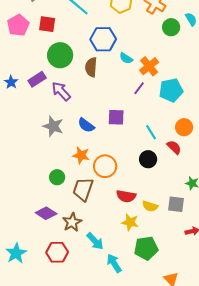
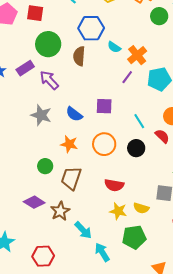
orange circle: (105, 166) -> (104, 144), moved
yellow semicircle: (150, 206) -> (141, 208), moved
red hexagon: (57, 252) -> (43, 256), moved

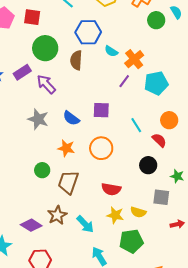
black circle: (136, 148) -> (148, 165), moved
purple diamond: (34, 202) -> (31, 225), moved
cyan arrow: (83, 230) -> (85, 224), moved

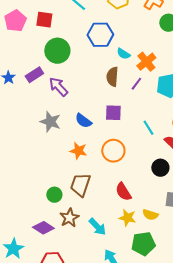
brown semicircle: (76, 60) -> (112, 77), moved
green circle: (42, 170) -> (54, 195), moved
red semicircle: (111, 189) -> (123, 192), turned 48

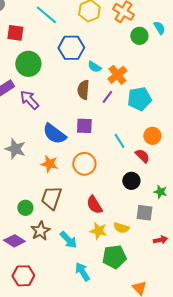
blue semicircle: (83, 121) -> (54, 134), size x1.4
gray star: (50, 122) -> (15, 149), moved

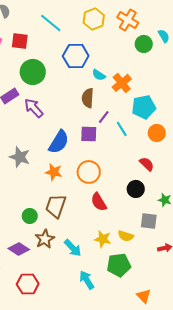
purple line: (107, 97) -> (104, 117), moved
blue semicircle: (54, 134) -> (59, 142), turned -95
orange circle: (152, 136) -> (157, 133), moved
cyan line: (119, 141) -> (122, 129), moved
red semicircle: (94, 205) -> (99, 202), moved

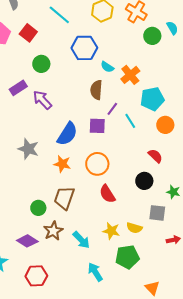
red square: (20, 41) -> (28, 33), turned 30
green circle: (33, 72) -> (41, 64), size x0.7

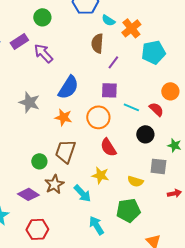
cyan line: (130, 121) -> (131, 107), moved, turned -35
orange circle: (165, 125) -> (170, 91), moved
purple square: (97, 126) -> (109, 90), moved
yellow star: (111, 231) -> (100, 175), moved

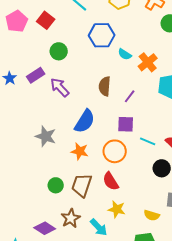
brown semicircle: (97, 43) -> (105, 86), moved
red semicircle: (108, 147) -> (111, 181), moved
green circle: (39, 161) -> (56, 185), moved

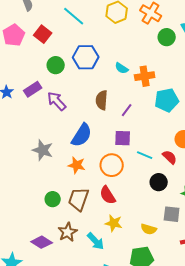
blue hexagon: (102, 35) -> (86, 57), moved
orange cross: (148, 62) -> (145, 76), turned 30

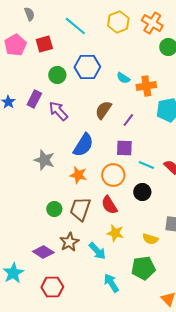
red square: (43, 34) -> (44, 44), turned 36
purple rectangle: (33, 89) -> (34, 99), turned -30
brown semicircle: (102, 100) -> (103, 110), turned 30
black circle: (159, 182) -> (142, 192), moved

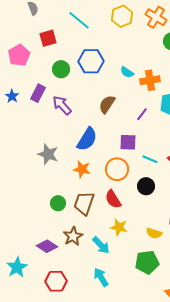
pink pentagon: (15, 45) -> (19, 55), moved
purple line: (128, 120) -> (142, 114), moved
cyan arrow: (111, 283) -> (101, 277), moved

